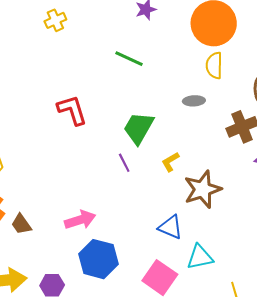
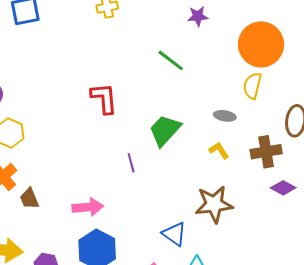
yellow L-shape: (170, 162) -> (219, 150), moved, turned 75
purple line: (124, 163) -> (131, 163), moved

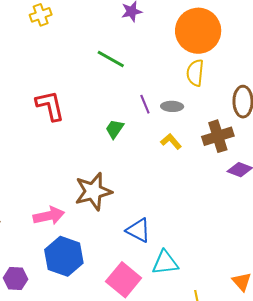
green trapezoid: (165, 130) -> (115, 129), size x0.6
purple line: (131, 163) -> (145, 104), moved
brown star: (214, 204) -> (93, 192), moved

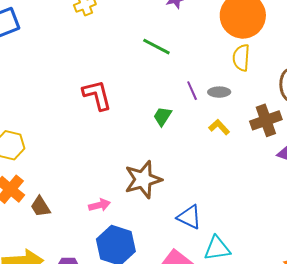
pink arrow: (49, 216) -> (99, 205), size x0.7

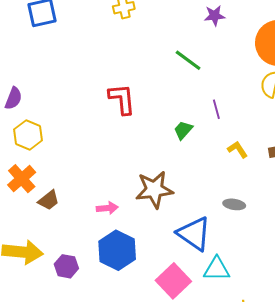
gray ellipse: (219, 92) -> (234, 204), moved
brown trapezoid: (40, 207) -> (49, 200), turned -105
blue triangle: (189, 217) -> (194, 234), size x1.4

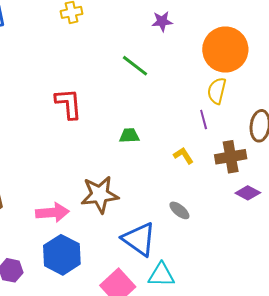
purple line: (216, 109) -> (204, 120), moved
green trapezoid: (183, 130) -> (129, 135), turned 45
gray ellipse: (234, 204) -> (179, 210), turned 30
pink arrow: (107, 208) -> (52, 213), size x1.5

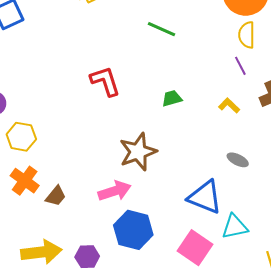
brown star: (100, 195) -> (138, 152), moved

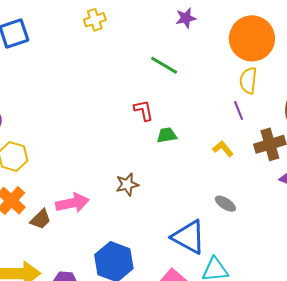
red L-shape: (105, 81) -> (144, 110), moved, size x0.7
brown star: (138, 152) -> (127, 185), size x0.6
pink arrow: (115, 191) -> (72, 203), moved

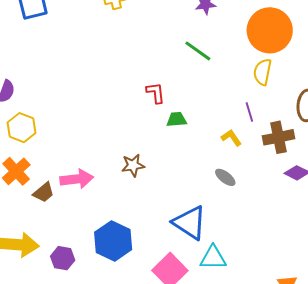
green line: (164, 65) -> (198, 51), moved
purple line: (239, 111) -> (249, 112), moved
gray ellipse: (225, 204) -> (225, 177), moved

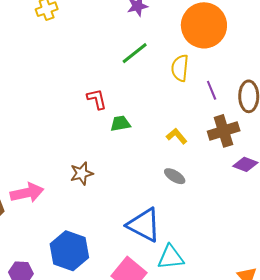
green line: (198, 51) -> (135, 53), turned -68
yellow semicircle: (262, 72) -> (180, 68), moved
purple line: (249, 112) -> (212, 90), moved

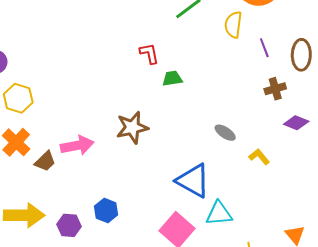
brown cross: (224, 131) -> (275, 89), size x0.7
yellow L-shape: (177, 136) -> (259, 157), moved
brown star: (82, 173) -> (132, 127), size x1.4
blue hexagon: (69, 251) -> (106, 210), moved, size x0.6

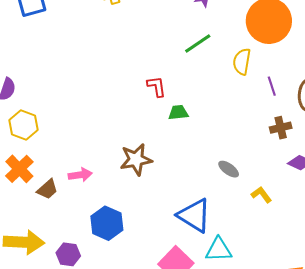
pink arrow: (77, 145) -> (80, 175), size x0.7
blue hexagon: (106, 210) -> (107, 223), moved, size x1.4

